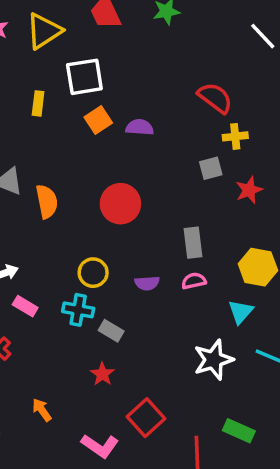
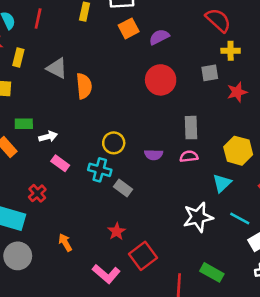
purple semicircle: (140, 127) -> (159, 37), turned -36
red circle: (120, 204) -> (161, 80), moved
red star: (102, 374) -> (117, 231), moved

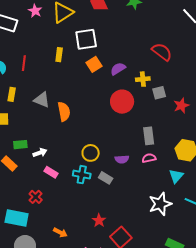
yellow cross: (231, 51) -> (143, 79), moved
gray rectangle: (123, 188) -> (106, 178), moved
orange arrow: (65, 242) -> (60, 233), turned 152

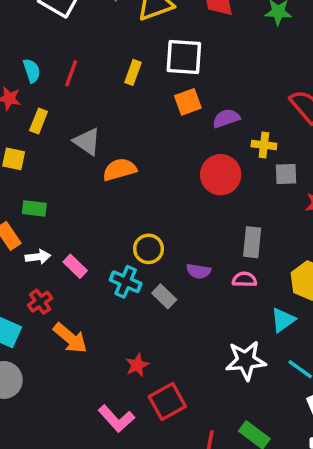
orange semicircle: (64, 112) -> (120, 170), turned -108
white arrow: (40, 153) -> (38, 257), moved
orange arrow: (60, 233) -> (70, 338), moved, size x1.5

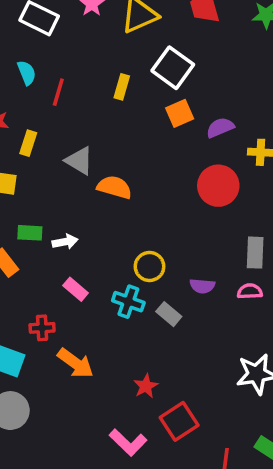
white square: (184, 57) -> (173, 68), turned 36
cyan semicircle: (32, 71) -> (27, 73), moved
orange semicircle: (120, 170) -> (114, 187), turned 36
white arrow: (38, 257) -> (65, 242), moved
red cross: (40, 302) -> (42, 328), turned 35

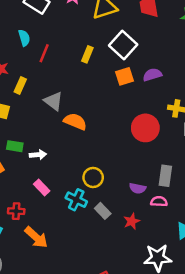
purple semicircle: (220, 128) -> (152, 75), moved
purple semicircle: (202, 286) -> (138, 188), moved
red star: (146, 386) -> (132, 221), moved

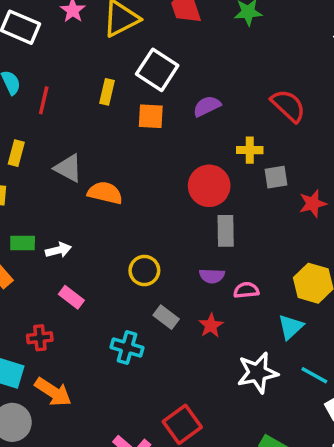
orange square: (125, 76) -> (151, 116), moved, turned 30
gray rectangle: (165, 176) -> (226, 231), moved
cyan cross: (76, 200) -> (127, 347), moved
orange arrow: (36, 237) -> (53, 392), moved

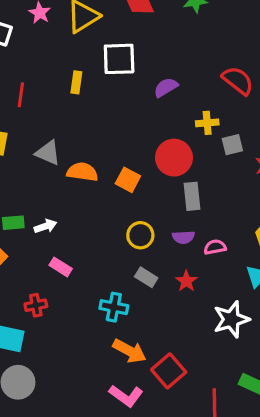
white square: (157, 70) -> (119, 59), turned -30
orange square: (151, 116) -> (128, 180), moved, turned 30
yellow circle: (144, 270) -> (140, 235), moved
orange arrow: (53, 392) -> (129, 351), moved

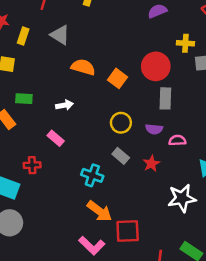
gray triangle: (48, 153) -> (60, 35), moved
white arrow: (45, 226) -> (64, 105), moved
red square: (169, 371) -> (128, 231), turned 30

